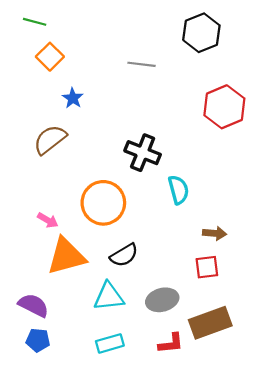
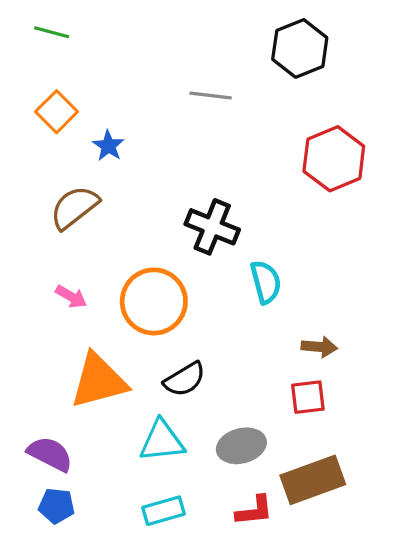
orange square: (50, 57) -> (57, 112), moved
pink arrow: (48, 220) -> (71, 297), moved

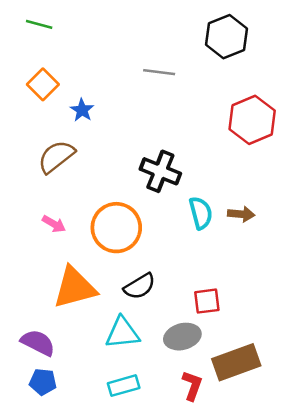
brown arrow: (319, 347) -> (241, 214), moved
red square: (308, 397) -> (207, 301), moved
red L-shape: (254, 511) -> (192, 386), turned -64

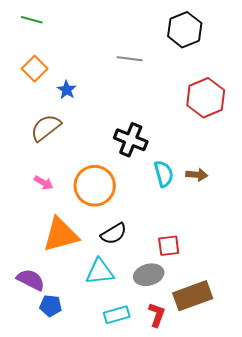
blue pentagon: (43, 382) -> (51, 306), moved
cyan rectangle: (124, 386) -> (117, 315), moved

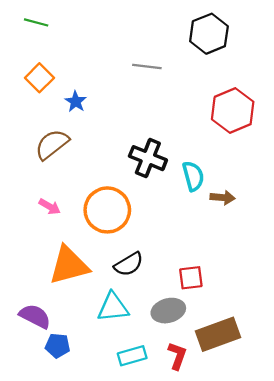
cyan semicircle: (164, 174) -> (193, 176), moved

